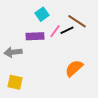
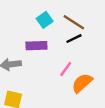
brown line: (77, 21) -> (74, 22), moved
pink line: (55, 31) -> (66, 69), moved

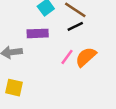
orange semicircle: (82, 83) -> (86, 57), moved

